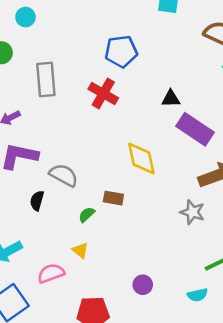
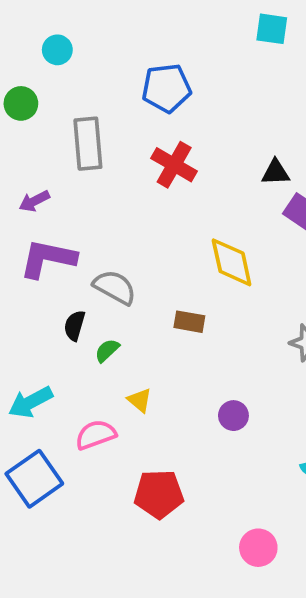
blue pentagon: (121, 51) -> (166, 88), moved
green semicircle: (87, 215) -> (107, 350), moved
purple circle: (143, 285) -> (233, 416), moved

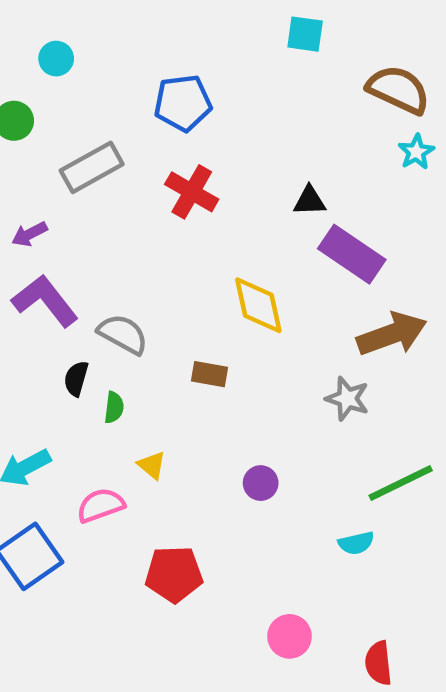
gray rectangle: (88, 144) -> (92, 167), turned 66
purple L-shape: (48, 259) -> (45, 301), turned 40
green semicircle: (107, 350) -> (114, 407), turned 140

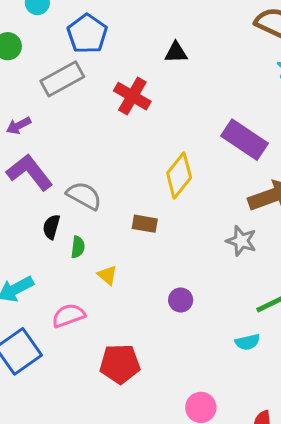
blue pentagon: (183, 103) -> (87, 34), moved, turned -30
black triangle: (310, 201) -> (176, 52), moved
yellow diamond: (258, 305) -> (179, 175), turned 51
yellow triangle: (152, 465) -> (107, 275), moved

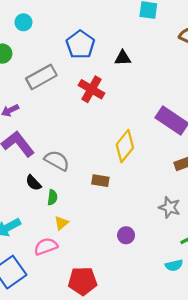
blue pentagon: (87, 34) -> (80, 45), moved
black semicircle: (51, 227) -> (33, 183), turned -60
gray star: (241, 241) -> (170, 207), moved
yellow triangle: (107, 275) -> (61, 223), moved, turned 40

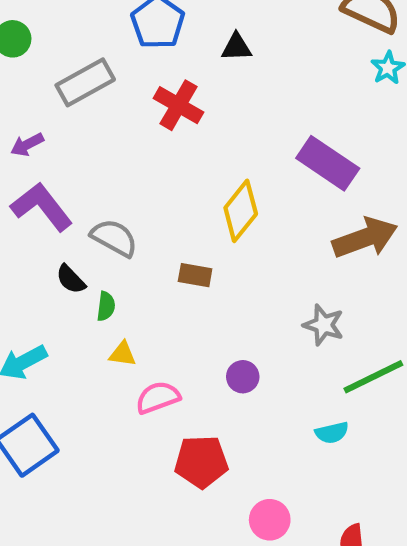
yellow triangle: (61, 223) -> (123, 354), turned 48
pink semicircle: (46, 246) -> (158, 397), moved
red pentagon: (83, 281) -> (201, 462), moved

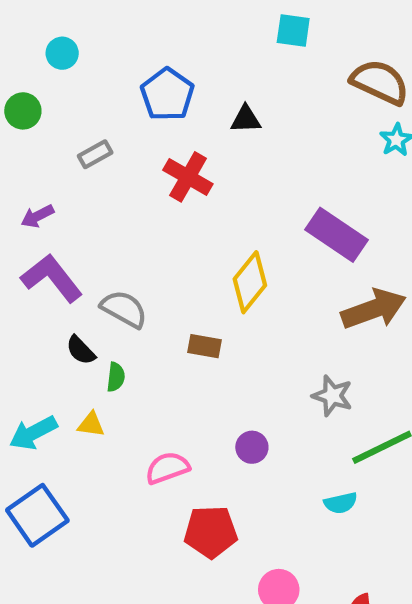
gray rectangle: (85, 82) -> (95, 154), size x0.6
yellow triangle: (123, 354) -> (91, 425), moved

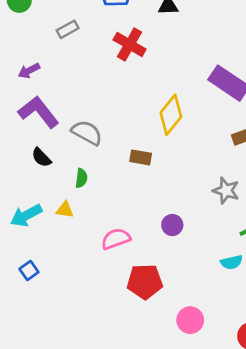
black semicircle: (81, 350) -> (41, 157), moved
blue square: (37, 515) -> (29, 270), size x0.5

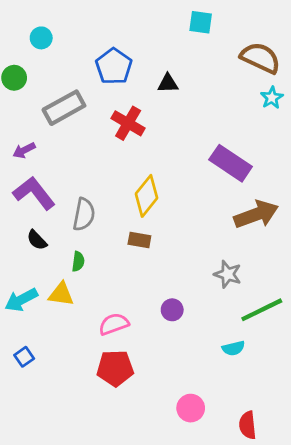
gray rectangle: (68, 29) -> (64, 108), size x1.8
yellow diamond: (171, 115) -> (147, 196), moved
gray semicircle: (87, 133) -> (84, 214), turned 72
yellow triangle: (65, 210) -> (61, 294), size x1.4
red pentagon: (145, 282) -> (115, 368), moved

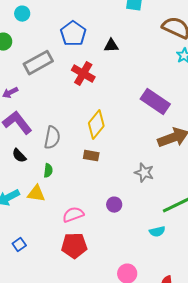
gray star: (228, 274) -> (144, 173), moved
blue square: (24, 357) -> (19, 245), moved

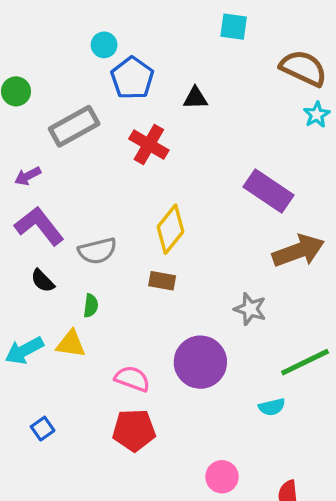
cyan circle: (22, 14) -> (104, 45), moved
gray semicircle: (52, 138) -> (97, 251), turned 65
purple circle: (114, 205) -> (200, 362), size x2.0
pink semicircle: (73, 215) -> (132, 379), turned 40

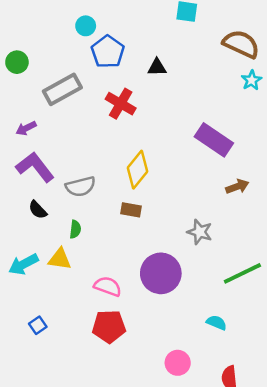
brown arrow: (298, 251) -> (237, 187), size x0.6
cyan semicircle: (272, 407) -> (217, 323), moved, turned -144

